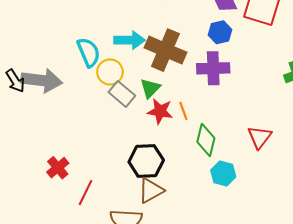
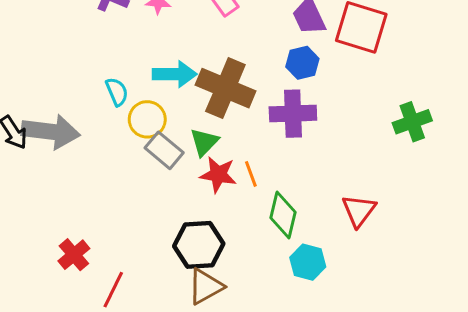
cyan semicircle: (89, 52) -> (117, 92), size x0.7

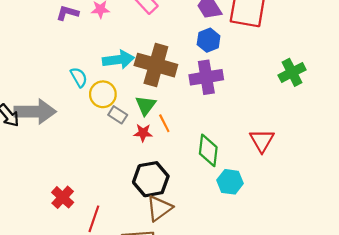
gray rectangle: (164, 150) -> (118, 115), size x0.7
orange line: (251, 174) -> (164, 123), moved
red star: (218, 175) -> (143, 133), moved, size x0.7

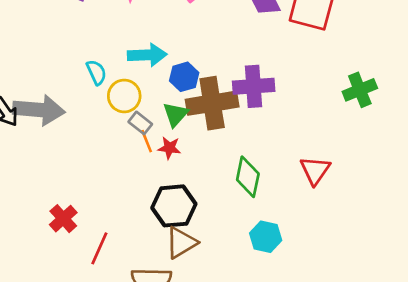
blue hexagon: (209, 40) -> (184, 77), moved
brown cross: (156, 65) -> (212, 103), moved, turned -30
orange line: (164, 123) -> (147, 141), moved
cyan hexagon: (230, 182) -> (266, 237), moved

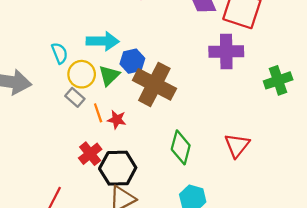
purple cross: (254, 86) -> (226, 52), moved
brown cross: (212, 103) -> (154, 84), turned 33
green triangle: (176, 114) -> (109, 75), moved
gray rectangle: (140, 123) -> (75, 97), moved
red cross: (63, 219) -> (90, 154), moved

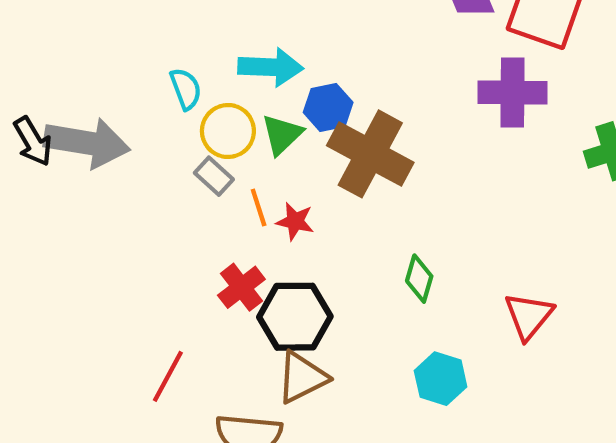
red triangle: (237, 145) -> (529, 316), moved
green diamond: (181, 147) -> (419, 279), size x0.7

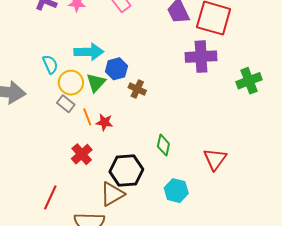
brown cross: (370, 154) -> (137, 89), size x0.5
black hexagon: (295, 317) -> (126, 171), moved

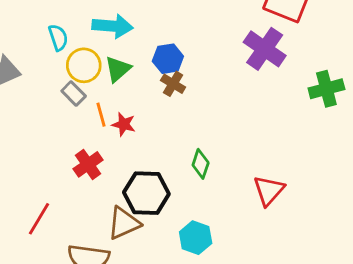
purple cross: (201, 57) -> (265, 49), turned 32
blue hexagon: (116, 69) -> (168, 59), moved
cyan hexagon: (176, 191) -> (196, 238), moved

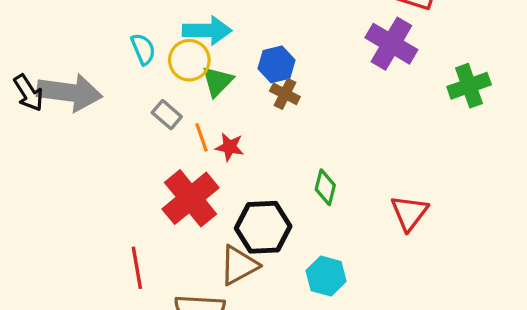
yellow circle: (84, 65) -> (189, 60), moved
red cross: (88, 164) -> (191, 198), size x1.6
red line: (39, 219) -> (137, 268), turned -36

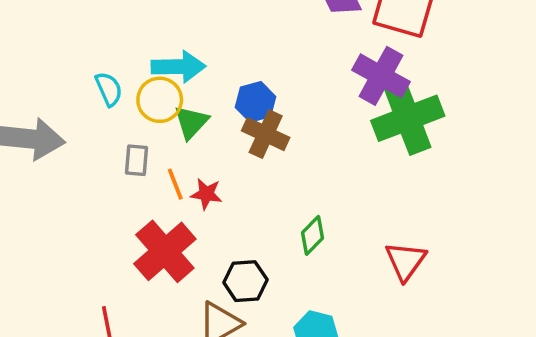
green cross: (469, 86) -> (408, 118), moved, size x1.5
brown cross: (285, 94) -> (266, 134), size x1.4
gray rectangle: (167, 115) -> (136, 160), turned 56
green diamond: (325, 187) -> (313, 235), turned 32
black hexagon: (263, 227) -> (245, 281), size x0.7

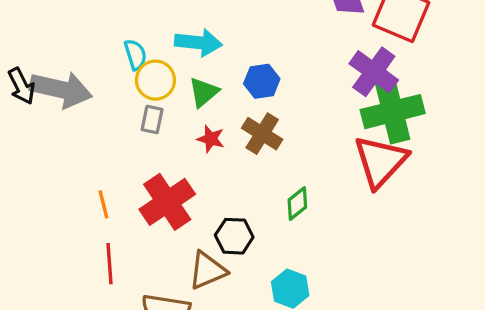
yellow circle: (160, 100) -> (155, 80), moved
brown cross: (266, 134) -> (262, 134), moved
orange line: (175, 184) -> (103, 204), moved
red star: (206, 194) -> (211, 139), moved
red triangle: (406, 261) -> (380, 161), moved, size x1.5

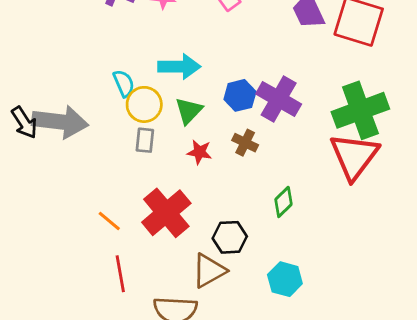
purple cross: (374, 72) -> (279, 99), moved
brown cross: (262, 134) -> (245, 143), size x0.7
orange line: (103, 204) -> (109, 221), turned -30

